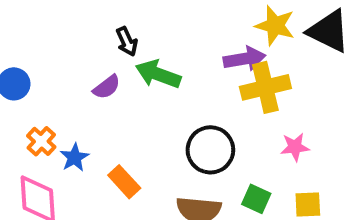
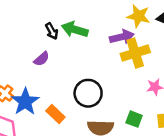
green arrow: (158, 74) -> (75, 29), moved
black circle: (210, 150) -> (88, 93), moved
blue star: (74, 157) -> (25, 102), size x1.6

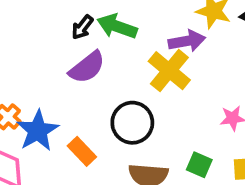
black arrow: (52, 31) -> (82, 27), turned 63
yellow cross: (135, 53) -> (169, 71), moved, turned -36
purple semicircle: (42, 59) -> (87, 67), moved, size x1.5

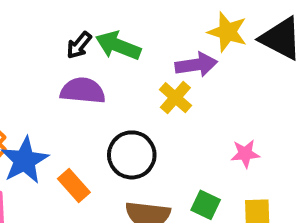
purple semicircle: (87, 67) -> (83, 91), turned -138
yellow cross: (169, 71) -> (175, 98), size x0.7

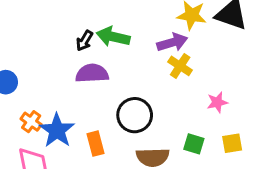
yellow cross: (175, 98) -> (180, 66), moved
orange rectangle: (74, 185) -> (96, 144), turned 35

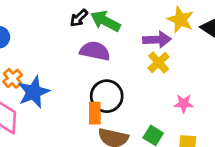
purple semicircle: (92, 73) -> (95, 51), moved
orange rectangle: (96, 144) -> (95, 113), moved

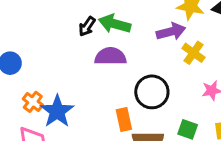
yellow cross: (159, 62) -> (194, 53), moved
black circle: (107, 96) -> (152, 92), moved

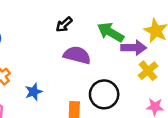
green arrow: (115, 24) -> (111, 32), moved
blue star: (57, 111) -> (34, 92), moved, size x0.6

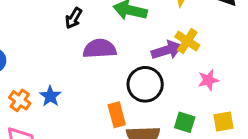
purple arrow: (134, 48) -> (167, 50), moved
blue star: (34, 92) -> (50, 96), moved

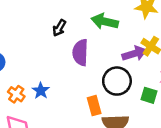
purple semicircle: (100, 49) -> (80, 52), turned -85
green square: (185, 122) -> (149, 95), moved

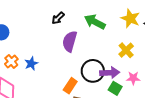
purple arrow: (134, 54) -> (110, 73), moved
orange rectangle: (94, 106) -> (70, 86), turned 35

